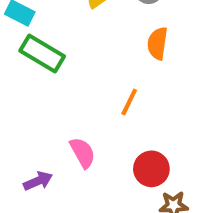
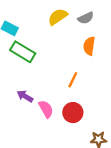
red circle: (151, 169) -> (73, 113), moved
purple arrow: (38, 181) -> (25, 96), moved, turned -126

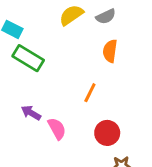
red circle: (73, 113) -> (107, 133), moved

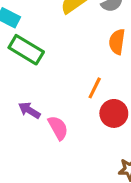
red circle: (107, 133) -> (114, 113), moved

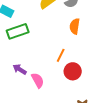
green rectangle: (26, 50) -> (18, 31), turned -50

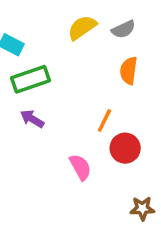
purple arrow: (20, 69) -> (32, 119), moved
pink semicircle: (38, 80) -> (80, 167), moved

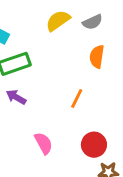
red circle: (125, 148) -> (94, 145), moved
pink semicircle: (80, 167) -> (43, 143), moved

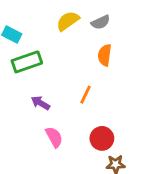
purple arrow: (16, 97) -> (40, 103), moved

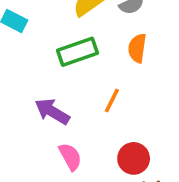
green rectangle: (27, 62) -> (78, 52), moved
purple arrow: (40, 103) -> (52, 111), size x1.4

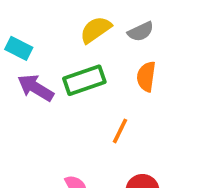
purple arrow: (52, 111) -> (36, 88), moved

